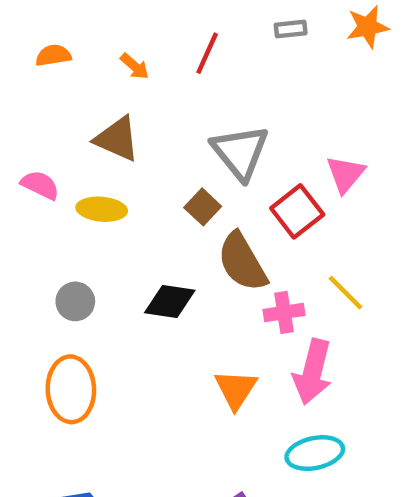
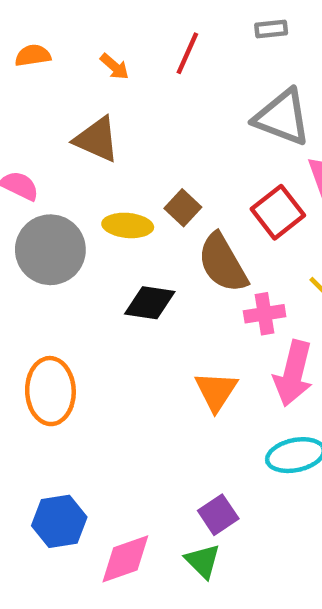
gray triangle: (240, 152) -> (282, 117), moved, turned -30
yellow ellipse: (102, 209) -> (128, 225), moved
gray circle: (75, 301) -> (50, 250), moved, size x1.8

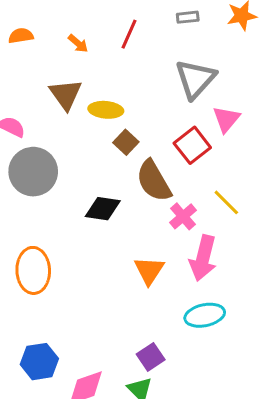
gray triangle: (282, 117) -> (195, 79), turned 51
brown triangle: (97, 139) -> (66, 94), turned 30
yellow ellipse: (128, 225) -> (106, 110), moved
pink cross: (265, 314) -> (183, 216), turned -32

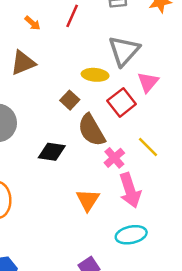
brown triangle: (66, 94) -> (23, 63), turned 44
yellow ellipse: (106, 110) -> (95, 75), moved
pink arrow: (203, 258) -> (130, 190), turned -32

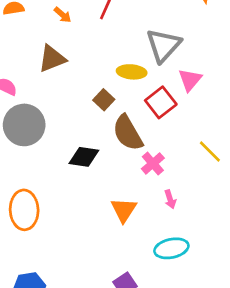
yellow line: (148, 147) -> (210, 151), moved
pink arrow: (130, 190) -> (170, 199), size x0.5

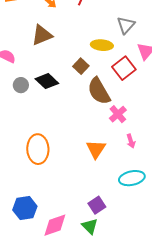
gray triangle: (163, 45) -> (126, 25), size x0.7
gray circle: (24, 125) -> (21, 85), size x0.5
black diamond: (84, 157) -> (47, 81), moved, turned 35
orange ellipse: (24, 210) -> (38, 149), moved

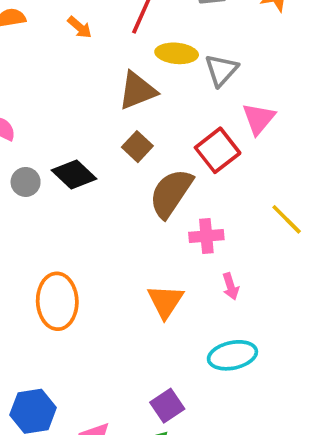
brown triangle: (42, 35) -> (137, 91), moved
yellow ellipse: (102, 45) -> (177, 53), moved
brown semicircle: (99, 91) -> (171, 193), turned 64
pink cross: (118, 114) -> (206, 236), turned 36

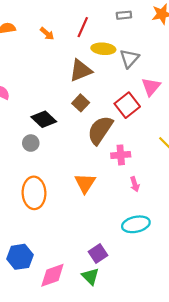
gray circle: (26, 182) -> (31, 143), moved
orange triangle: (165, 301) -> (85, 183), moved

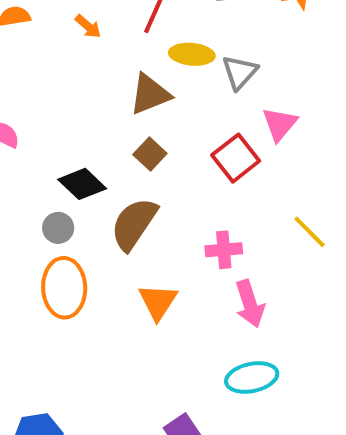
brown semicircle: (100, 130) -> (134, 224), moved
pink arrow: (135, 184) -> (250, 304), size x1.6
orange ellipse: (34, 193) -> (64, 288), moved

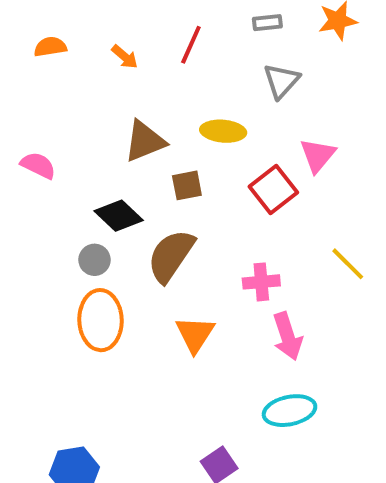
yellow ellipse: (192, 54) -> (223, 131), moved
gray triangle: (240, 72) -> (281, 81), moved
brown triangle: (150, 94) -> (145, 141), moved
brown square: (150, 154) -> (187, 185), turned 36

